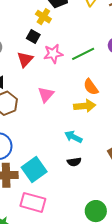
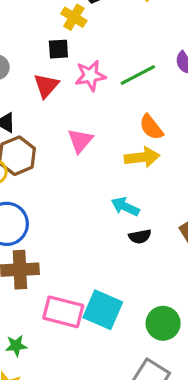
black square: (33, 36) -> (58, 49), turned -32
black semicircle: (74, 162) -> (140, 236), moved
cyan square: (34, 169) -> (103, 310), moved, turned -30

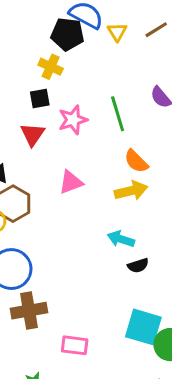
green line: (138, 75) -> (118, 114), turned -72
pink triangle: (80, 141) -> (71, 182), turned 36
cyan square: (103, 310) -> (143, 327), moved
pink rectangle: (63, 312) -> (75, 345), size x0.7

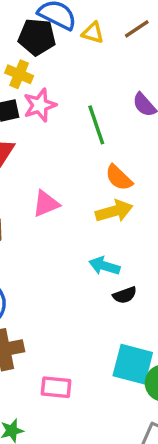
yellow triangle: (117, 32) -> (93, 33), turned -40
pink star: (73, 120) -> (40, 105), moved

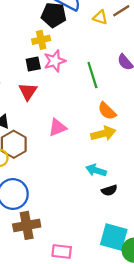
yellow triangle: (93, 33) -> (100, 17), moved
yellow cross: (19, 74) -> (41, 40), turned -36

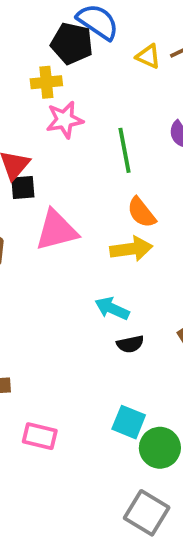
black square: (33, 64) -> (23, 188), moved
pink triangle: (57, 127) -> (56, 230), size x1.4
cyan square: (114, 237) -> (129, 422), size x0.7

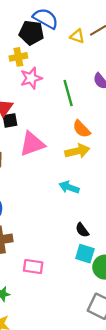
black semicircle: (130, 344) -> (82, 230), moved, turned 70

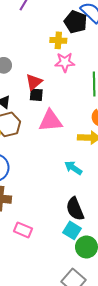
black semicircle: (82, 230) -> (75, 209), size x1.6

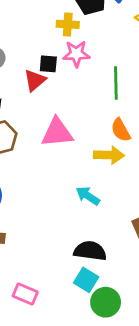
black square: (36, 95) -> (48, 64), moved
black semicircle: (75, 209) -> (90, 251), turned 120
pink rectangle: (23, 230) -> (25, 294), moved

